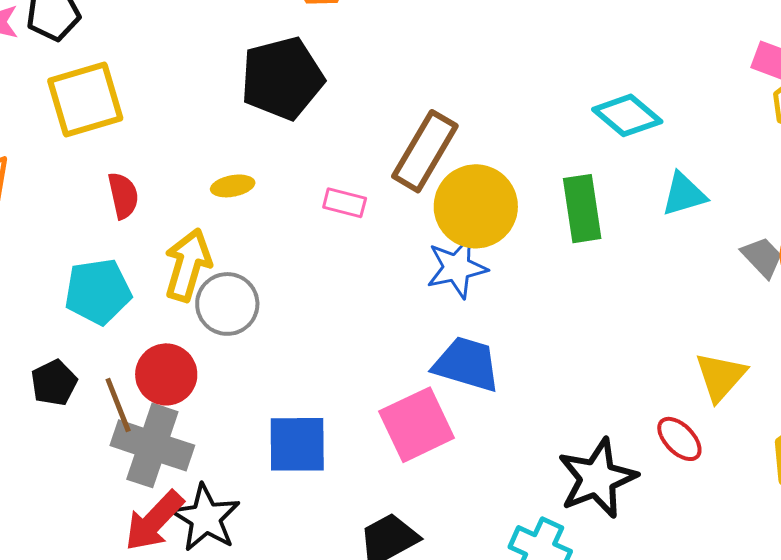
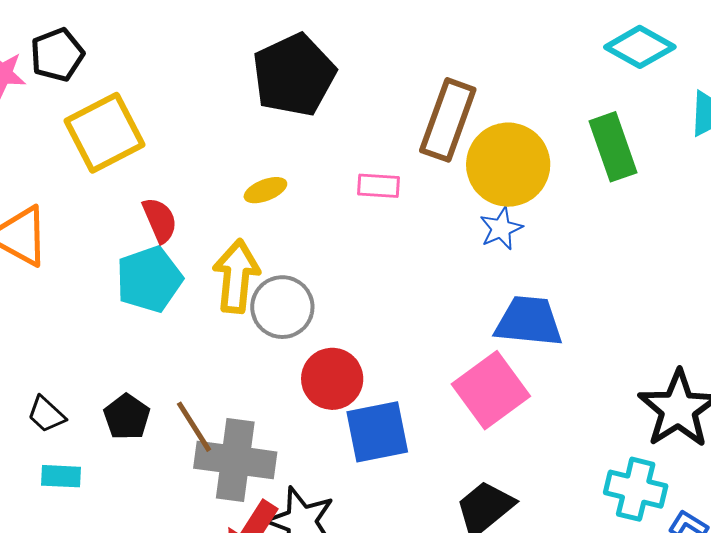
blue star: (457, 268) -> (501, 229), size x0.7
cyan pentagon: (98, 292) -> (149, 279), moved
red circle: (166, 374) -> (332, 379), moved

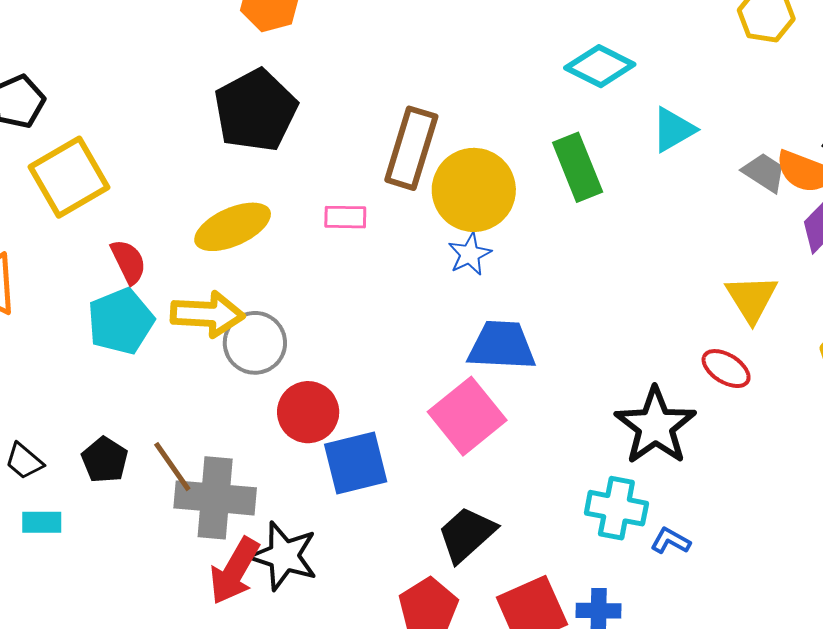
yellow ellipse: (265, 190) -> (233, 227), size x1.8
yellow arrow: (236, 276) -> (207, 314), turned 90

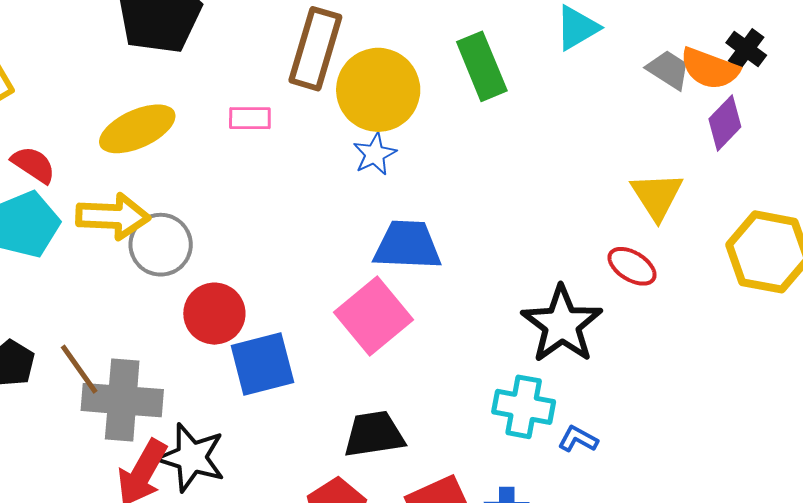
red semicircle: (128, 262) -> (33, 165), turned -30
black trapezoid: (467, 534) -> (374, 434), turned 34

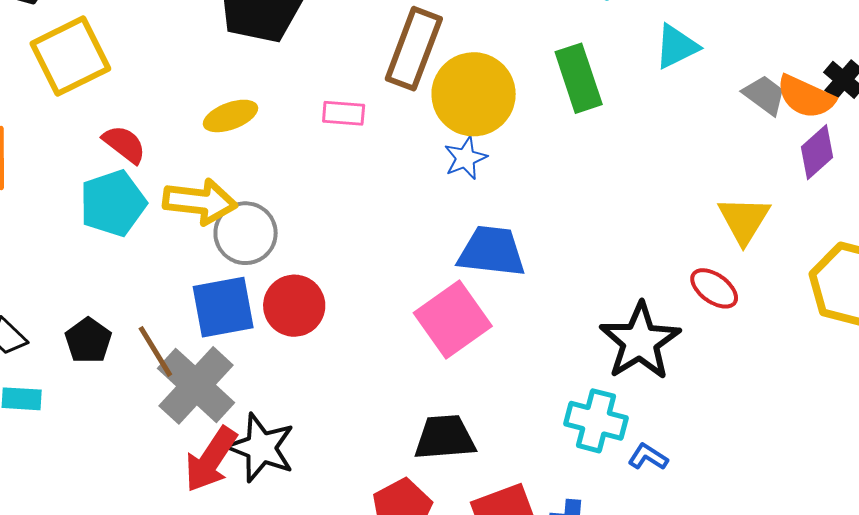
yellow ellipse: (137, 129) -> (230, 116), size x0.7
blue square: (262, 364) -> (223, 307), moved
gray cross: (122, 400) -> (196, 385), turned 34

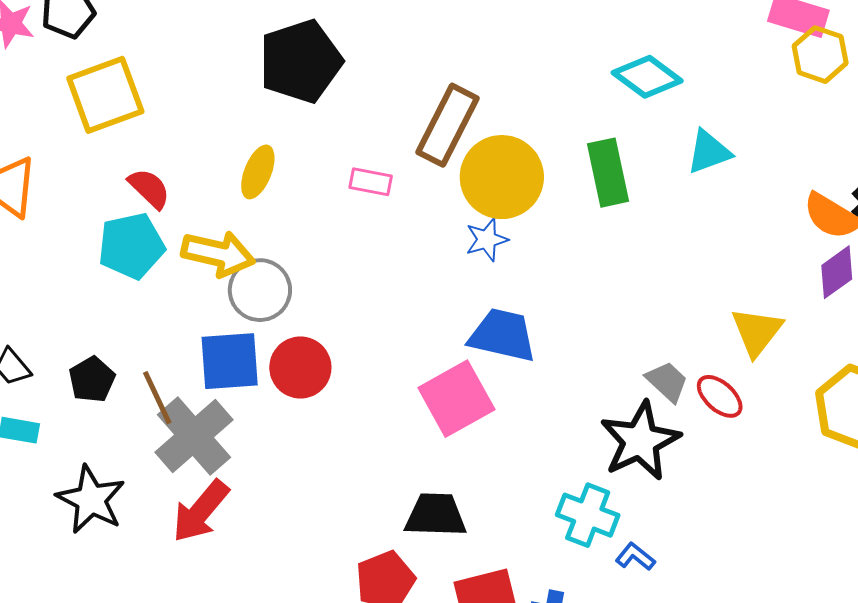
gray trapezoid: (764, 95) -> (667, 382), moved
yellow ellipse: (230, 116) -> (258, 172), turned -54
black star: (261, 448) -> (91, 500), moved

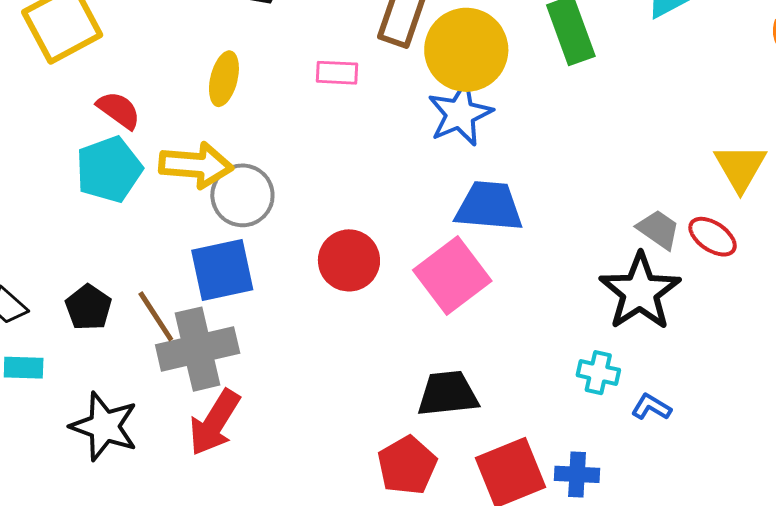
blue star: (487, 240) -> (460, 114), size x1.5
red circle: (300, 367) -> (349, 260), moved
gray cross: (194, 436) -> (198, 349), turned 36
cyan cross: (588, 515) -> (598, 373), size x0.7

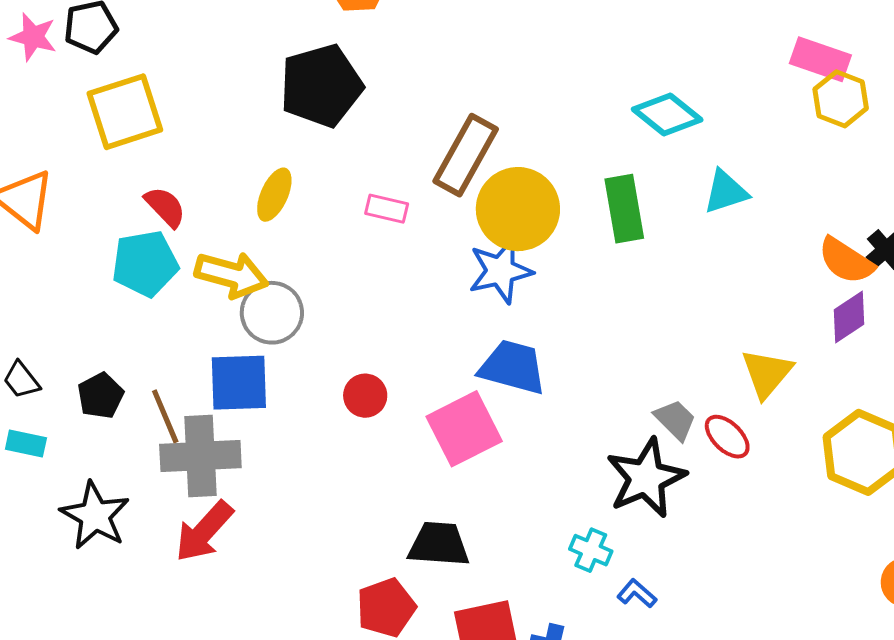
red circle: (349, 260) -> (365, 396), size x0.7

